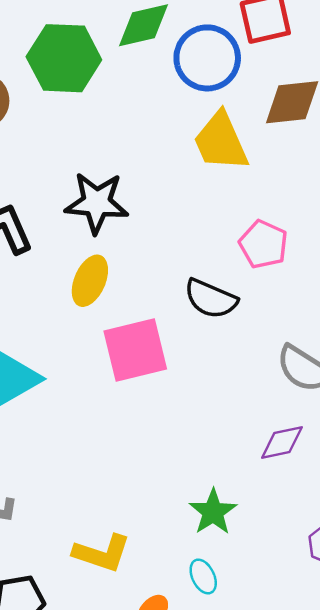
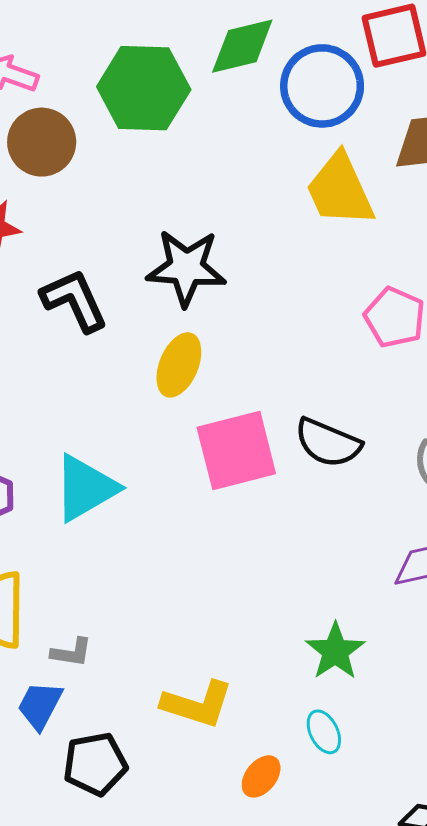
black semicircle: (211, 299) -> (328, 443), moved

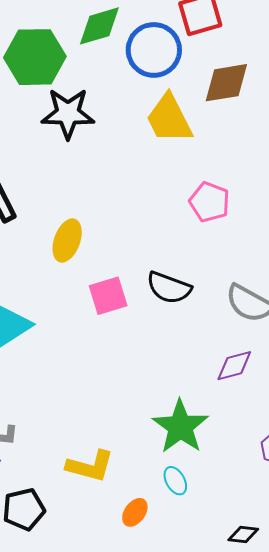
black star: (186, 268) -> (68, 113), moved
pink square: (236, 451) -> (108, 296), size x0.7
green star: (335, 651) -> (180, 427), size x1.4

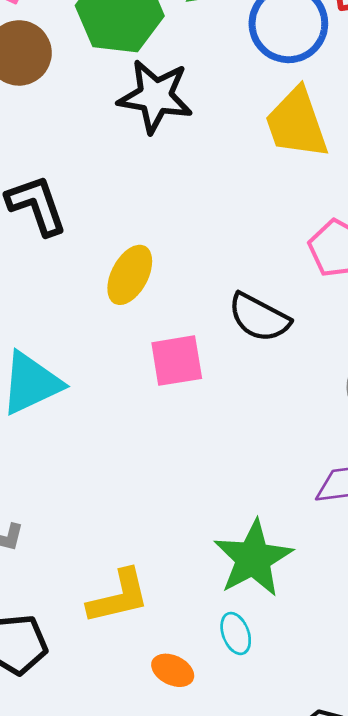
black semicircle: (169, 288) -> (259, 317), moved
yellow L-shape: (90, 466) -> (119, 597), turned -36
orange ellipse: (135, 512) -> (173, 670), turned 72

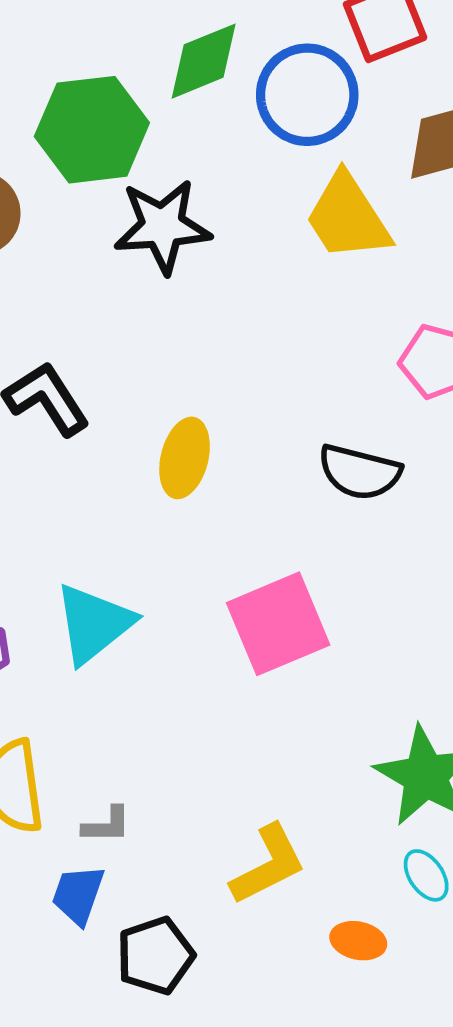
pink square: (177, 361) -> (278, 624), moved, size x1.4

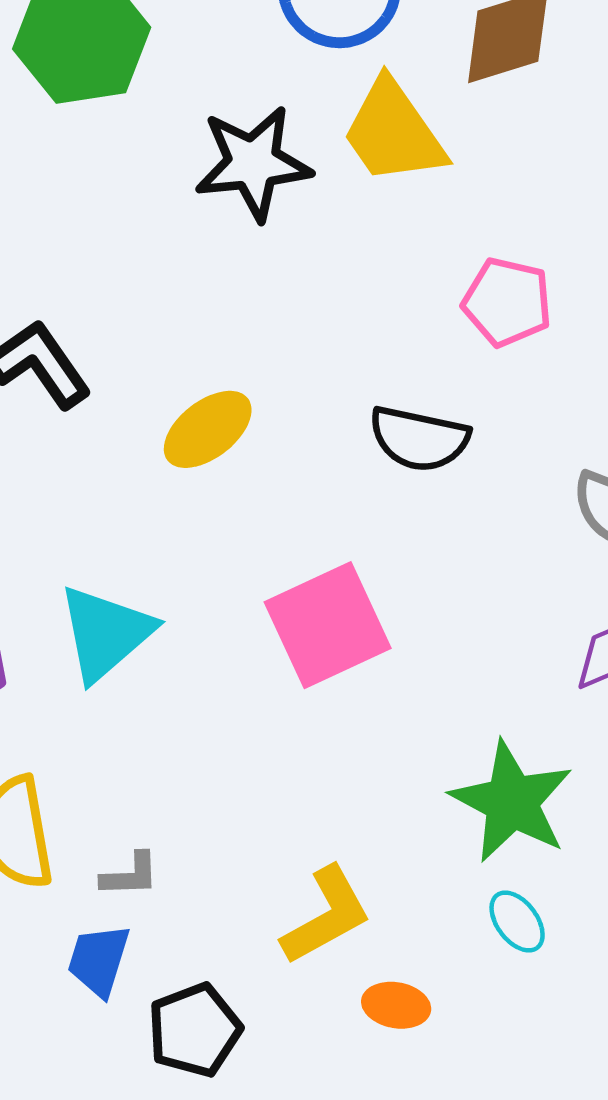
black star: (162, 226) -> (253, 163), moved
yellow ellipse: (185, 458) -> (208, 429), turned 40
orange ellipse: (358, 941) -> (396, 1005), moved

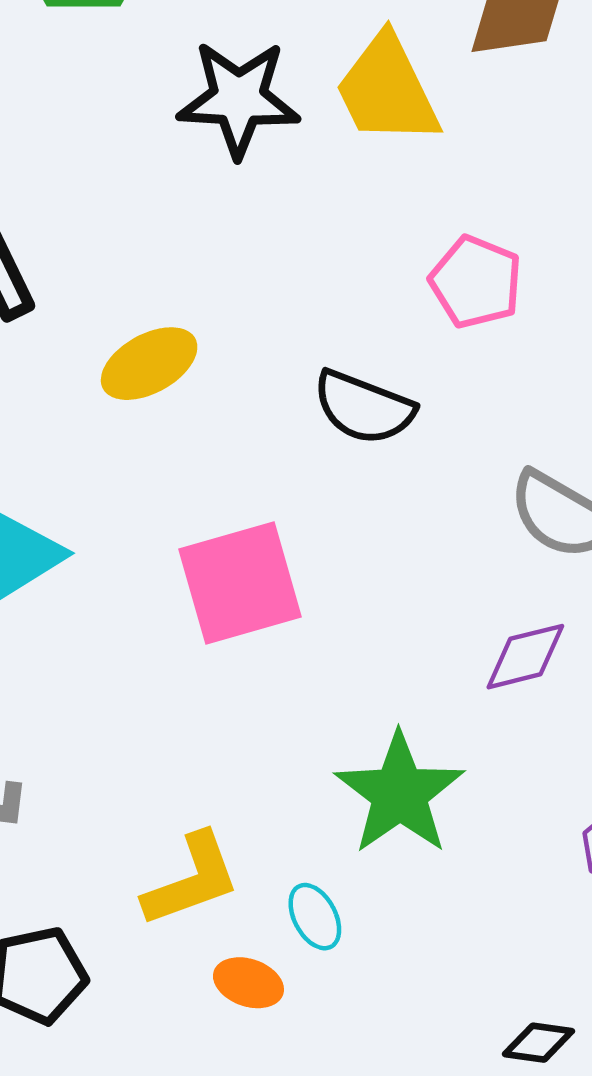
cyan ellipse: (517, 922) -> (315, 917), moved

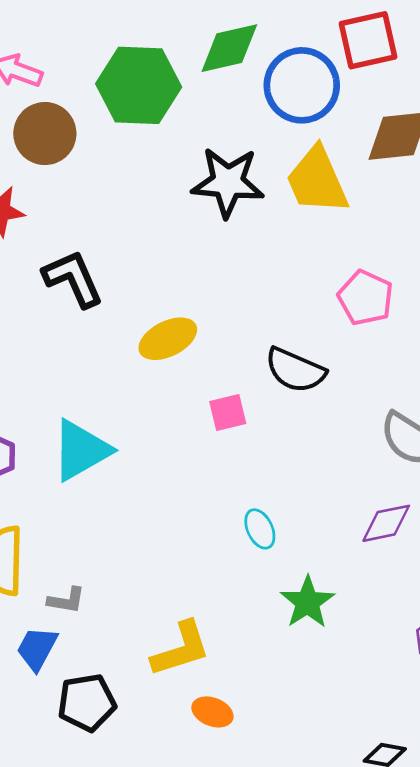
pink square: (240, 583) -> (228, 413), moved, size x0.5
green star: (400, 793) -> (307, 602), size x0.7
cyan ellipse: (315, 917) -> (260, 529), moved

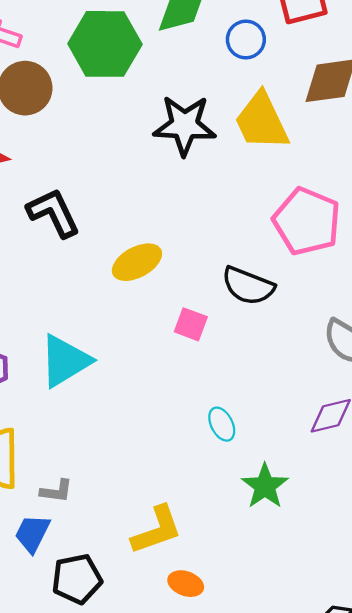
blue circle: (302, 85) -> (246, 40), size x0.6
pink pentagon: (365, 298) -> (307, 221), size x1.4
pink square: (228, 413) -> (191, 324), turned 36

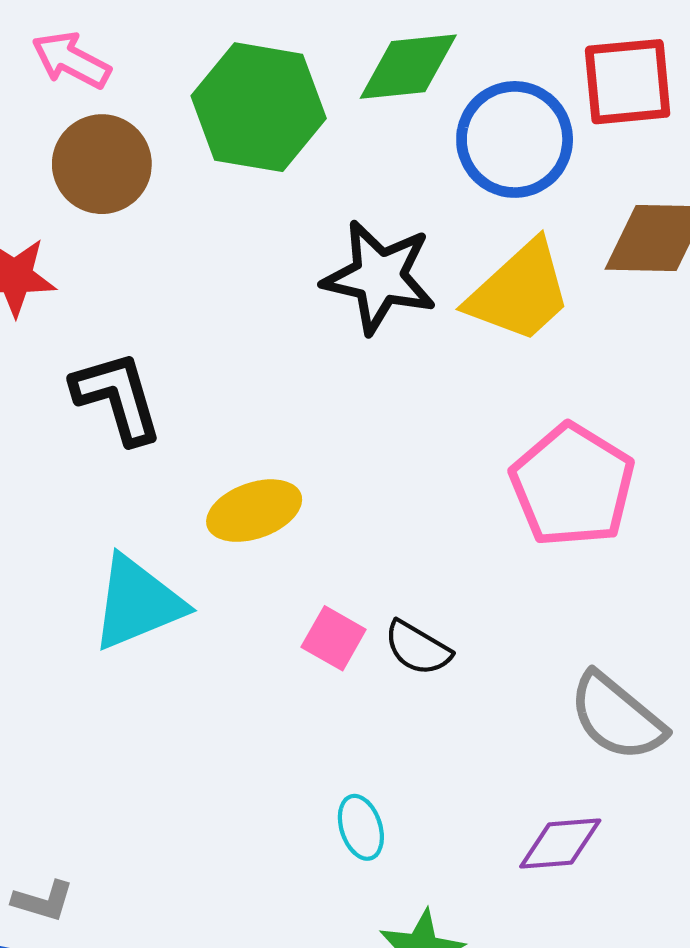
blue circle: (246, 40) -> (515, 139), size x1.6
yellow trapezoid: (262, 121) -> (520, 292), turned -116
black semicircle: (248, 286) -> (418, 648), moved, size x0.7
cyan triangle: (65, 361) -> (137, 603), moved

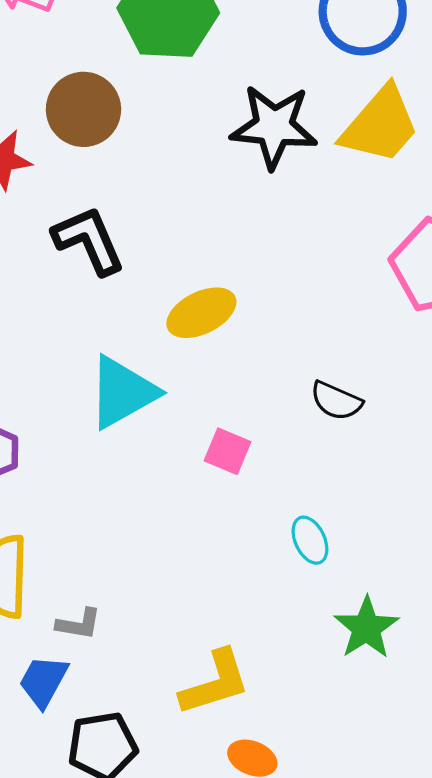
brown circle: (102, 164) -> (83, 109), moved
pink square: (334, 638) -> (228, 451), moved

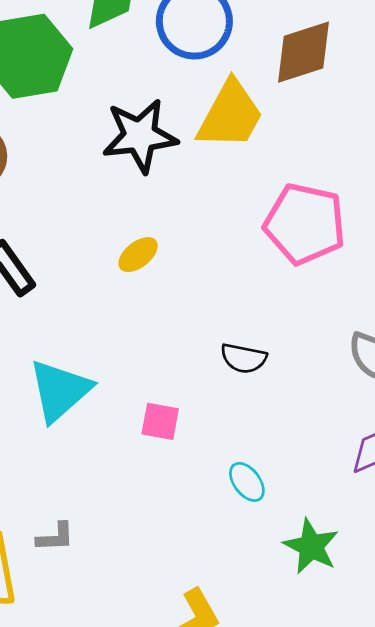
yellow ellipse: (201, 313) -> (138, 255), moved, size x0.7
gray L-shape: (79, 624) -> (55, 537), moved

